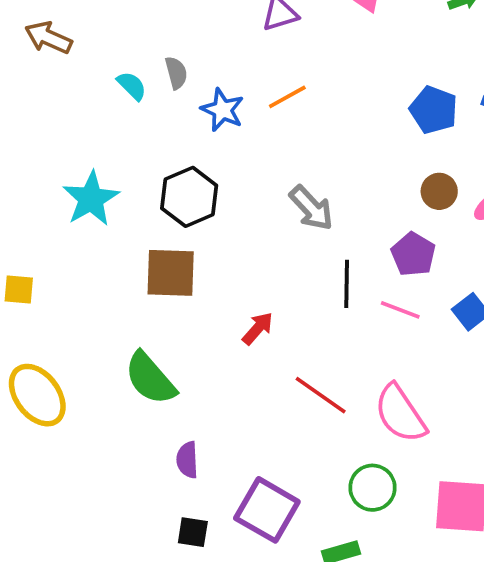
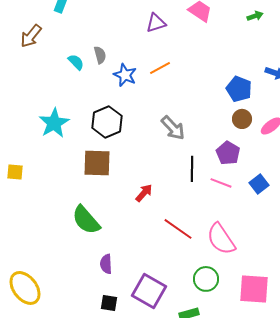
brown arrow: (48, 38) -> (31, 36), turned -75
blue pentagon: (434, 110) -> (239, 89), moved
yellow ellipse: (37, 395) -> (25, 288), moved

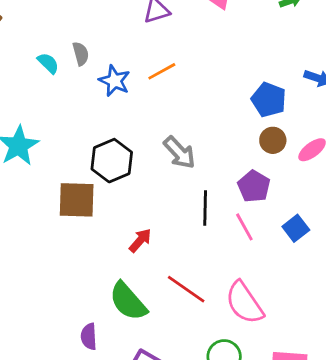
black hexagon: (107, 122) -> (112, 161), moved
pink line: (221, 183) -> (244, 227), turned 40
green semicircle: (86, 220) -> (128, 301), moved

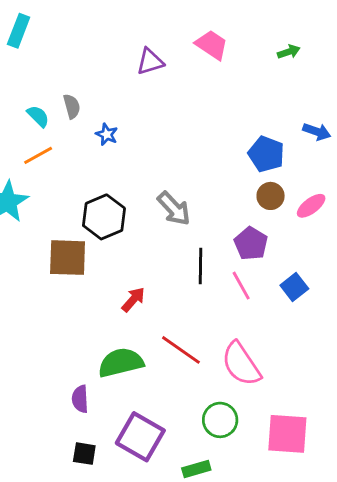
orange line: (162, 71) -> (38, 155), moved
blue star: (114, 81) -> (107, 134), size x0.7
green semicircle: (128, 301) -> (121, 363), turned 117

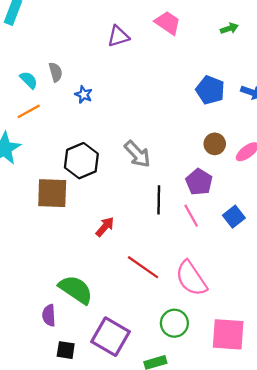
blue pentagon: (266, 154) -> (210, 90), moved
green semicircle: (121, 363) -> (76, 290), moved, turned 48
purple semicircle: (80, 399) -> (49, 315), moved

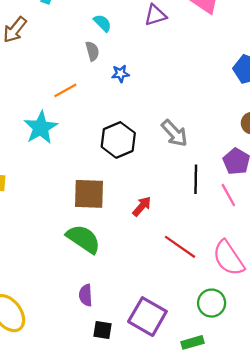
cyan semicircle: (29, 80) -> (102, 23), moved
blue star: (84, 95) -> (120, 74), turned -30
brown square: (52, 193) -> (89, 194), moved
green semicircle: (76, 290) -> (83, 239), moved

